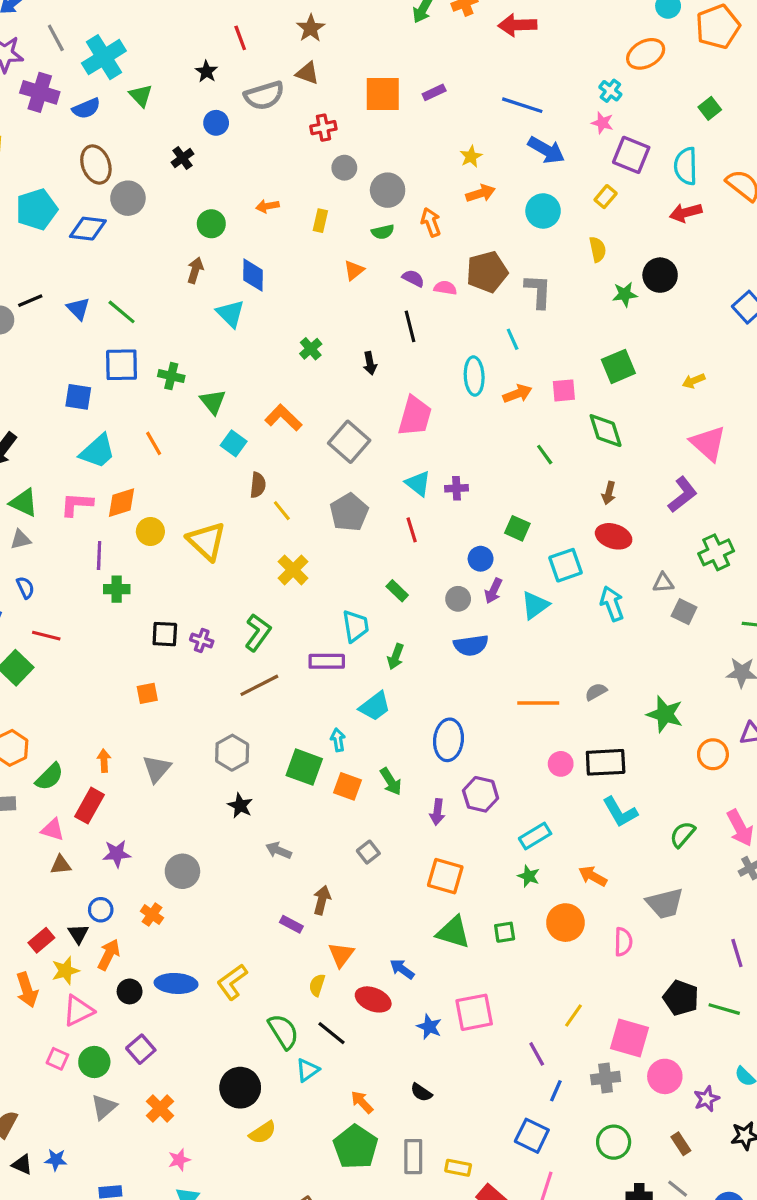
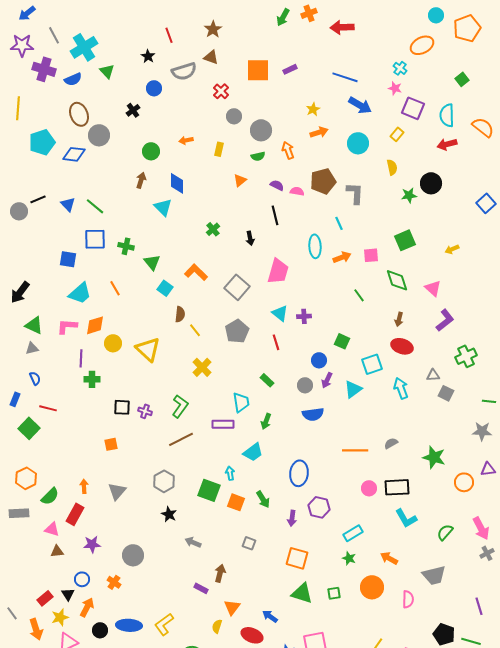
red cross: (323, 128) -> (221, 91), turned -35
pink triangle: (708, 443) -> (433, 288), moved, size x0.7
gray square: (368, 852) -> (249, 543), turned -32

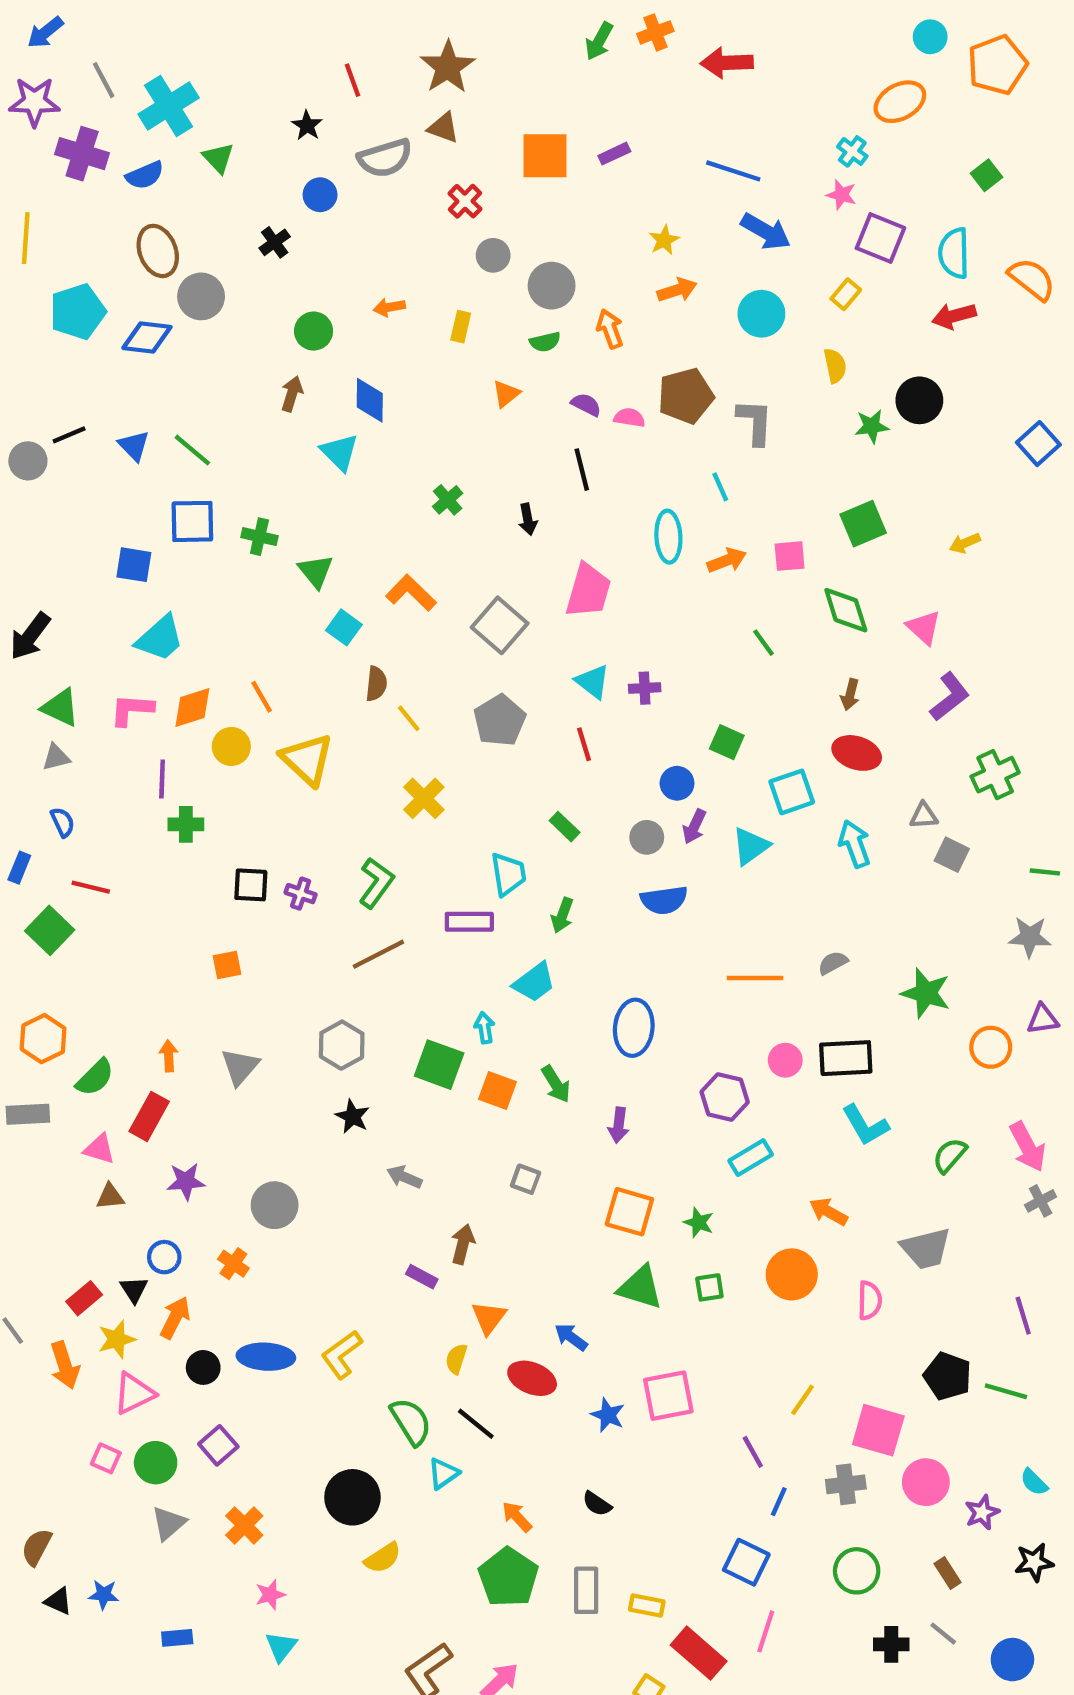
brown star: (213, 29) -> (448, 67), size x1.4
orange line: (115, 288) -> (262, 697), moved
purple hexagon: (319, 507) -> (725, 1097), moved
green star: (349, 558) -> (699, 1222), moved

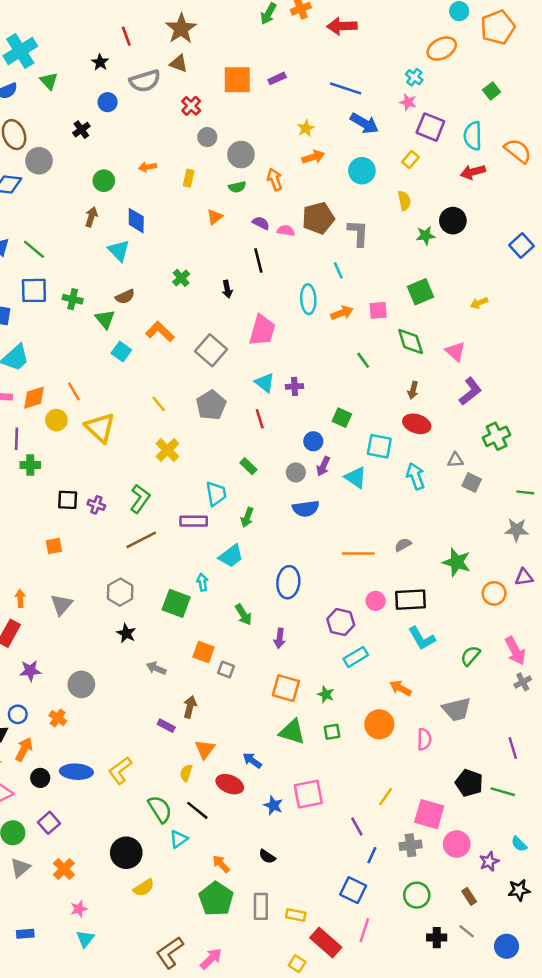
brown semicircle: (376, 684) -> (125, 297), moved, turned 60
cyan square: (792, 792) -> (379, 446), turned 30
cyan triangle: (751, 846) -> (356, 477), turned -50
orange square: (497, 1091) -> (204, 652), moved

